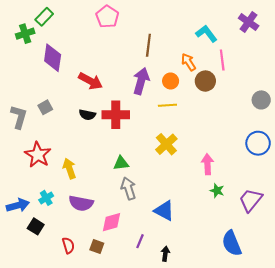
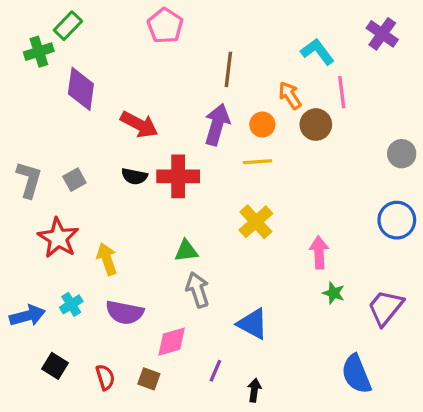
gray square: (45, 107) -> (74, 180), moved
black square: (36, 226) -> (55, 366), moved

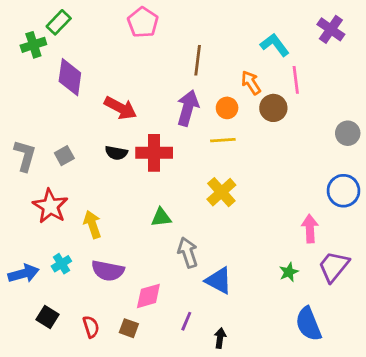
pink arrow: (319, 253) -> (310, 229), moved
gray arrow: (198, 290) -> (188, 252), moved
green star: (334, 293) -> (289, 272), moved, turned 30

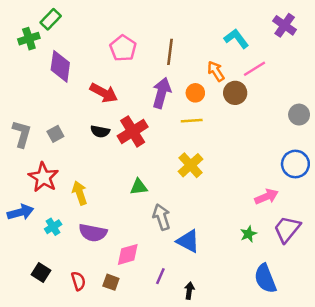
pink pentagon: (143, 22) -> (123, 48), moved
pink line: (296, 80) -> (254, 69), turned 65
red cross: (154, 153) -> (133, 131), turned -32
pink arrow: (310, 229) -> (267, 197), turned 70
blue arrow: (24, 273) -> (20, 212), moved

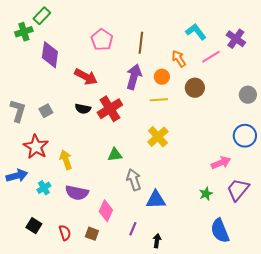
purple cross: (285, 25) -> (236, 39), moved
brown circle: (235, 93) -> (195, 88), moved
blue triangle: (188, 241) -> (156, 200), turned -30
pink diamond: (128, 254) -> (106, 211), turned -50

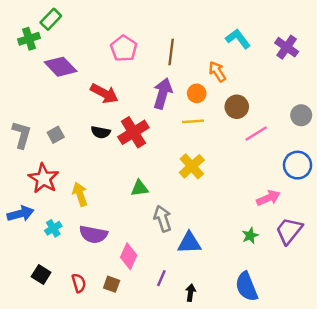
purple diamond: (50, 55) -> (61, 67), turned -52
pink line: (211, 57) -> (256, 133), moved
blue semicircle: (220, 231) -> (246, 287), moved

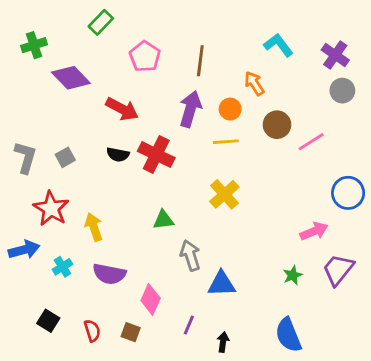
green rectangle: (51, 19) -> (101, 22), moved
gray circle: (301, 115) -> (342, 91), moved
red cross: (133, 132) -> (156, 155), turned -32
pink line: (256, 133) -> (311, 142), moved

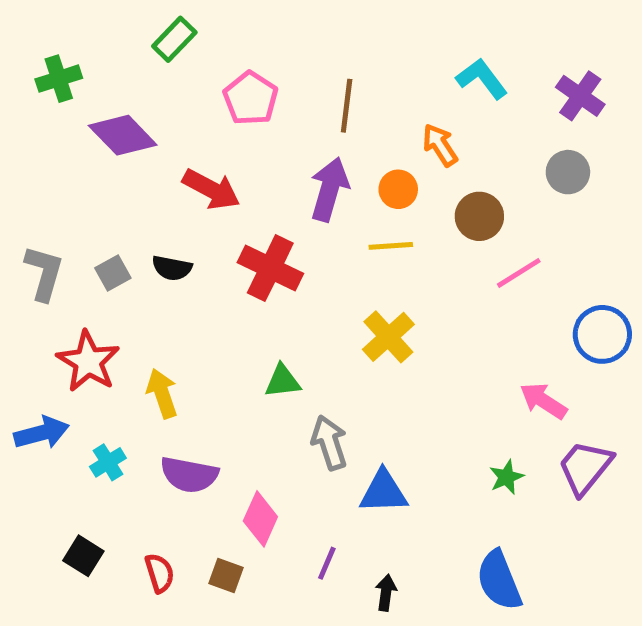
gray circle: (342, 91) -> (568, 172), moved
pink line: (311, 142) -> (519, 273), moved
black semicircle: (118, 155) -> (172, 268), moved
pink arrow: (314, 231) -> (543, 401), turned -124

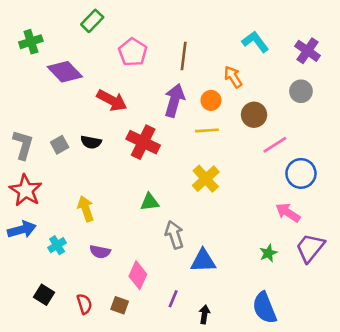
blue circle: (602, 334) -> (301, 173), moved
red star: (88, 361) -> (26, 190), moved
purple semicircle: (189, 475) -> (100, 252), size x0.7

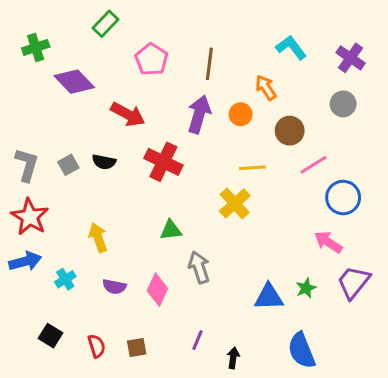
yellow line: (207, 130) -> (253, 168), moved
blue triangle: (203, 261) -> (269, 297), moved
pink diamond: (138, 275) -> (157, 290), moved
brown square: (120, 305) -> (137, 347), turned -30

